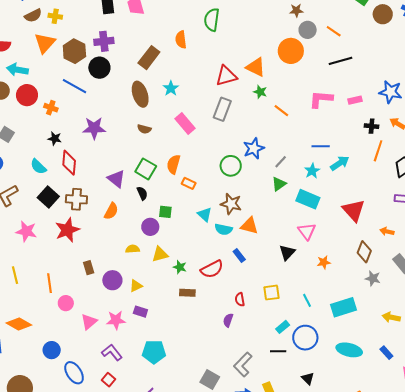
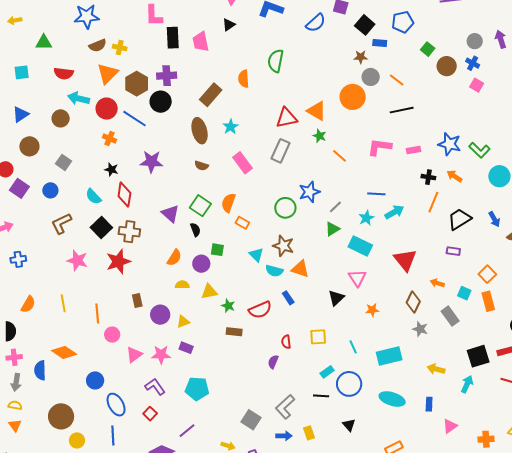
red circle: (27, 95) -> (107, 109), moved
orange semicircle: (111, 211) -> (174, 258), moved
blue rectangle: (386, 353) -> (429, 404), turned 40

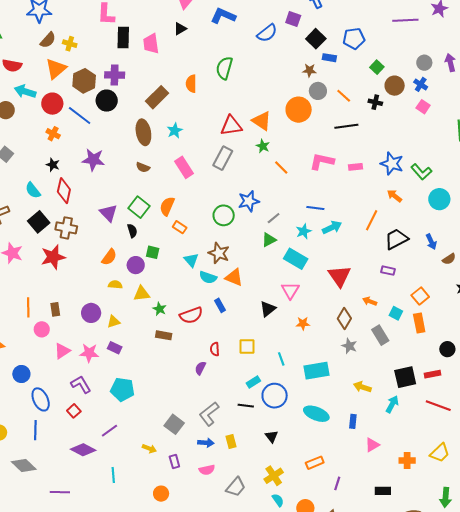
brown semicircle: (98, 45) -> (48, 40), turned -30
black cross: (428, 177) -> (375, 102), moved
brown rectangle: (137, 301) -> (55, 309), moved

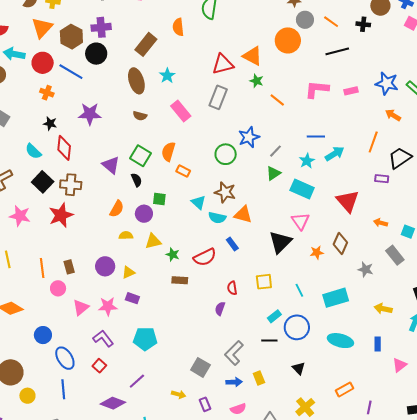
purple rectangle: (388, 271) -> (382, 179), moved
black triangle: (268, 309) -> (280, 242), size x1.4
brown diamond: (344, 319) -> (340, 243), moved

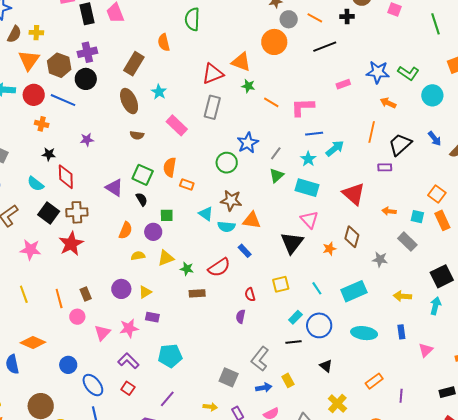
pink L-shape: (317, 89) -> (303, 107), moved
purple star: (90, 114) -> (87, 140), size x0.6

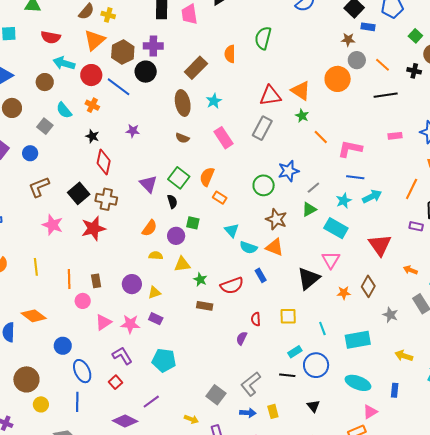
cyan semicircle: (36, 184) -> (64, 110), moved
brown star: (231, 200) -> (276, 219), moved
pink triangle: (426, 350) -> (370, 412), moved

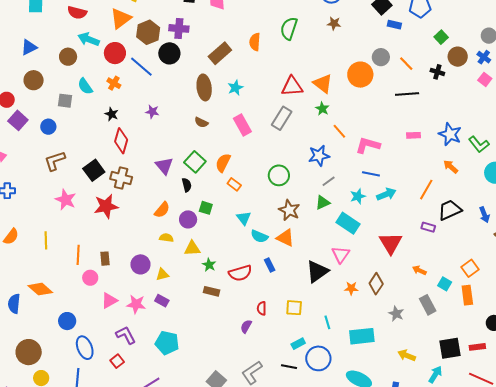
brown star: (348, 40) -> (334, 23), moved
gray square: (45, 126) -> (65, 101), turned -35
blue star: (288, 171) -> (319, 156), moved

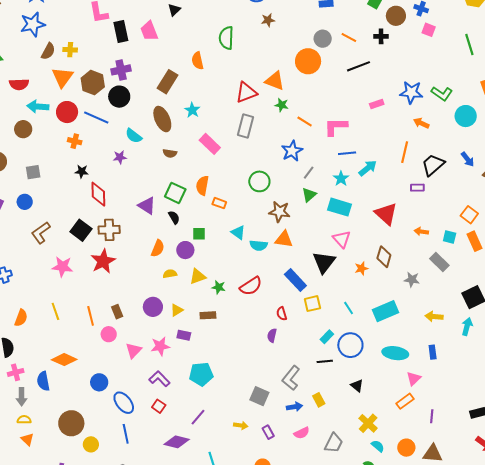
cyan semicircle: (85, 86) -> (134, 136), moved
blue rectangle: (270, 265) -> (295, 280), moved, size x1.6
brown rectangle: (212, 291) -> (208, 315), moved

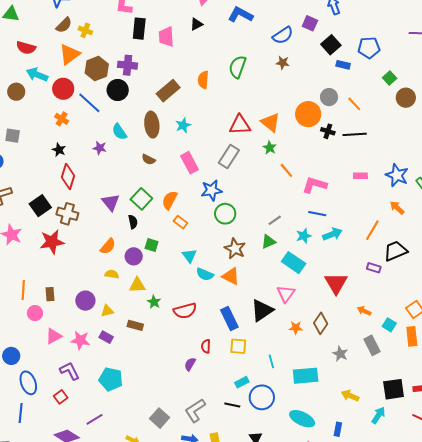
black cross: (381, 36) -> (328, 131), moved
blue star: (292, 151) -> (212, 190), moved

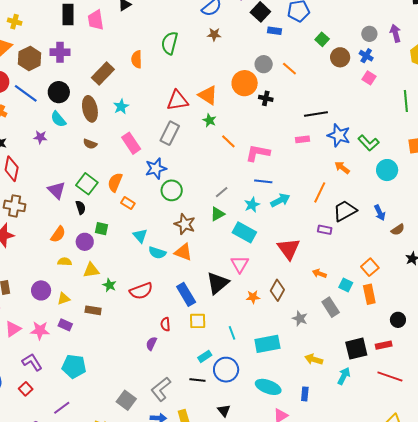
black circle: (118, 90) -> (59, 92), moved
black line: (355, 134) -> (316, 114), moved

